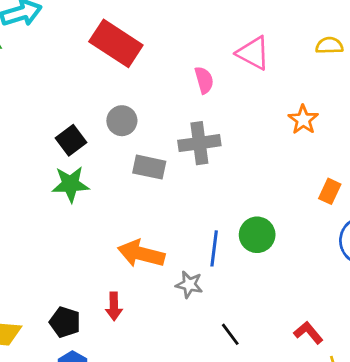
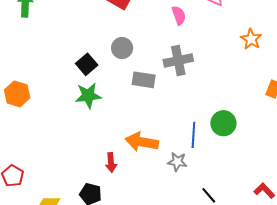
red arrow: (114, 306) -> (111, 163), moved

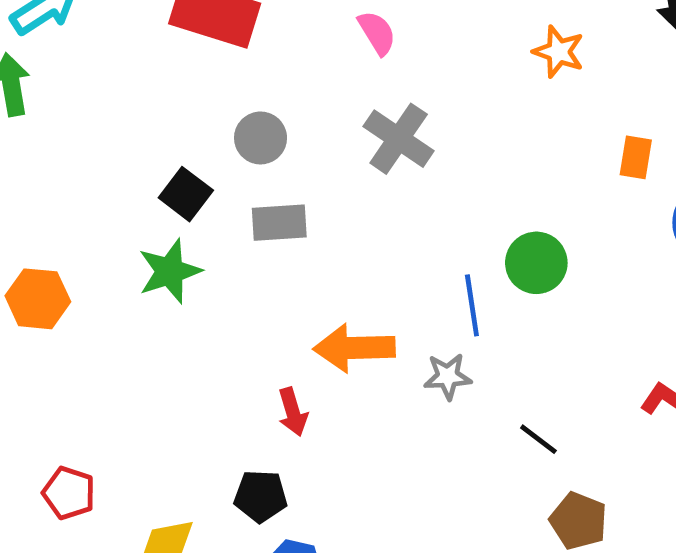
gray cross: (178, 60) -> (399, 139), turned -32
gray rectangle: (144, 80) -> (279, 223), moved
green star: (88, 96) -> (170, 271), moved

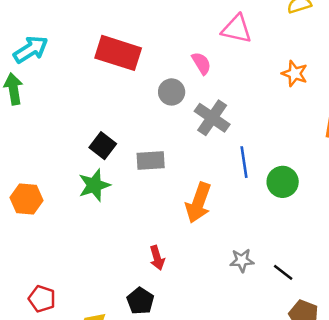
gray circle: (261, 138) -> (172, 92), moved
blue line: (472, 305) -> (244, 162), moved
orange arrow: (354, 348) -> (198, 203), moved, turned -69
gray star: (448, 376) -> (242, 260), moved
black pentagon: (261, 496) -> (140, 301), turned 30

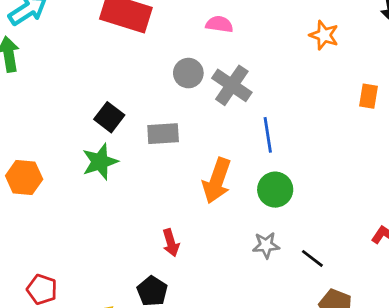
pink semicircle: (201, 63) -> (219, 24), turned -50
gray circle: (172, 92) -> (188, 73), moved
green circle: (283, 182) -> (275, 190), moved

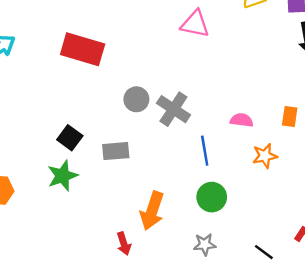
pink semicircle: (219, 24) -> (242, 120), moved
orange star: (324, 35) -> (265, 156), moved, turned -30
orange arrow: (217, 181) -> (152, 211), moved
black line: (312, 258) -> (264, 252), moved

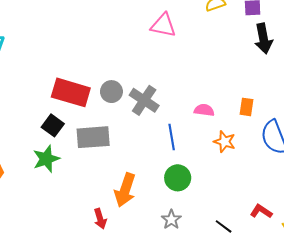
red rectangle: (83, 49) -> (71, 92), moved
gray rectangle: (116, 151) -> (93, 137), size x1.4
orange star: (265, 156) -> (225, 142), turned 30
gray star: (205, 244) -> (171, 220), turned -30

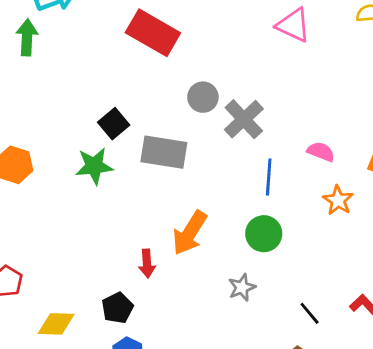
red rectangle: (71, 92) -> (153, 33), moved

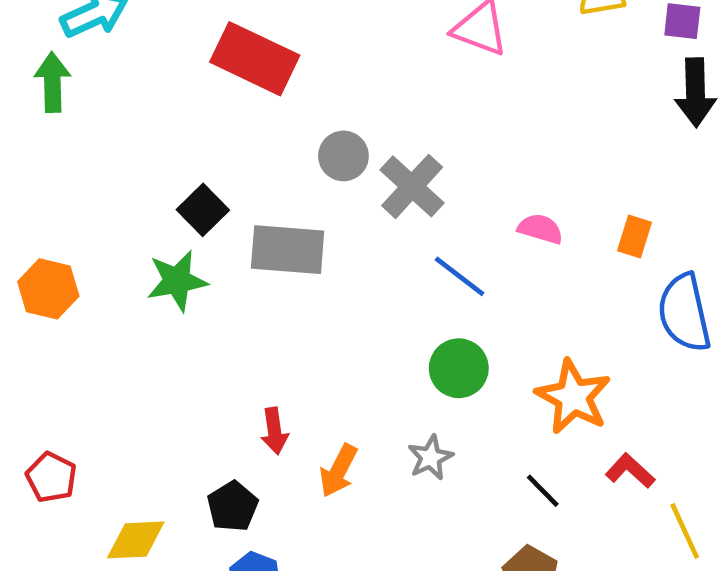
blue line: (269, 177) -> (460, 276), turned -52
orange star: (338, 200) -> (573, 397), moved, size x1.5
orange arrow: (190, 233) -> (338, 471), moved, size x0.7

